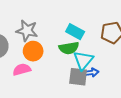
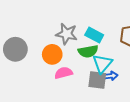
gray star: (27, 31) -> (67, 34), moved
pink semicircle: (22, 70) -> (63, 73), moved

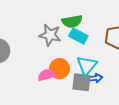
green semicircle: (88, 51) -> (72, 21), moved
orange circle: (52, 54) -> (59, 69), moved

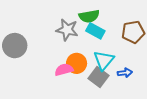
blue arrow: (95, 78) -> (125, 73), moved
gray square: (82, 82) -> (99, 77), turned 30

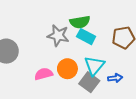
pink semicircle: (64, 70) -> (44, 74), moved

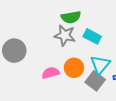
green semicircle: (80, 22) -> (71, 17), moved

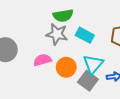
pink semicircle: (51, 73) -> (42, 60), moved

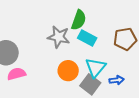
green semicircle: (63, 16) -> (79, 20), moved, turned -60
pink semicircle: (42, 60) -> (16, 74), moved

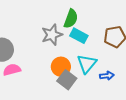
gray star: (59, 37) -> (52, 35), turned -30
gray square: (90, 84) -> (67, 80), moved

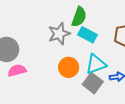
cyan triangle: (87, 64) -> (96, 64), turned 30
gray square: (67, 80) -> (93, 83), moved

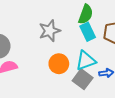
green semicircle: (79, 17) -> (86, 14), moved
cyan rectangle: (87, 35) -> (88, 32), moved, turned 36

